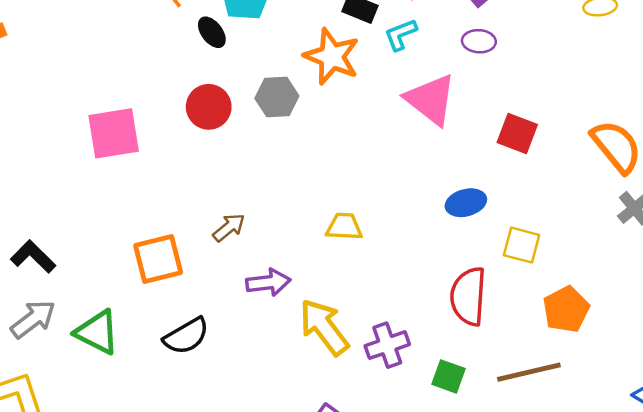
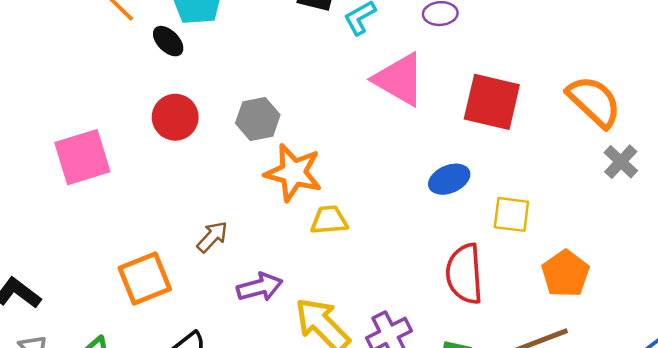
orange star: (332, 56) -> (293, 173), moved
gray hexagon: (277, 97) -> (258, 119), moved
red square: (517, 133) -> (492, 102), size x1.4

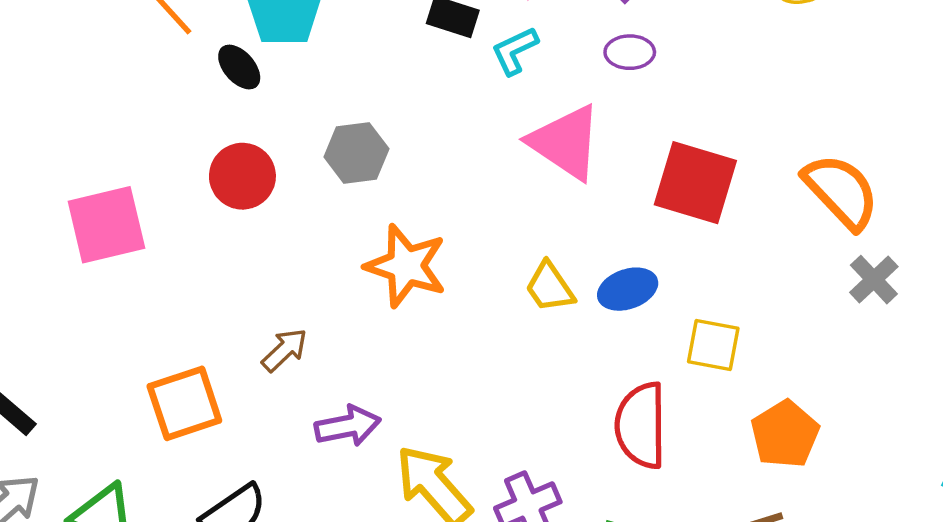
gray hexagon: (258, 119) -> (356, 153), moved
yellow trapezoid: (329, 220) -> (550, 287), moved, turned -123

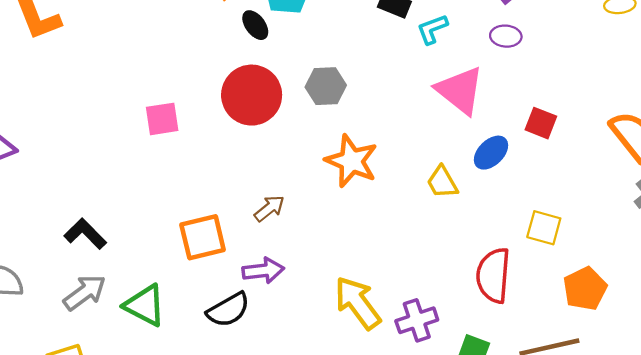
red circle: (242, 176) -> (252, 95), size x1.4
red square: (695, 183) -> (541, 123), size x0.6
pink square: (106, 225) -> (162, 119), size x0.7
blue ellipse: (628, 289) -> (491, 153), moved, turned -30
purple arrow: (348, 426) -> (263, 271), moved

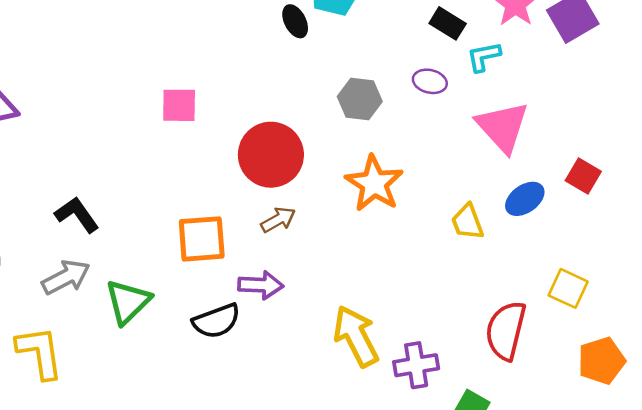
purple ellipse: (506, 36) -> (430, 81), moved
red circle: (252, 95) -> (271, 155), moved
green triangle: (145, 305) -> (128, 302), turned 39

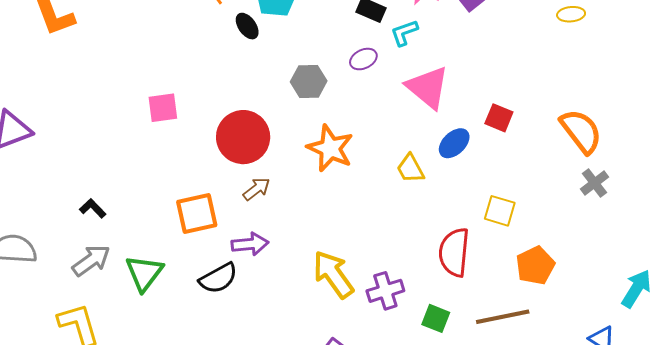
purple ellipse: (430, 81) -> (363, 59), turned -32
black L-shape: (77, 215) -> (93, 208), size x0.7

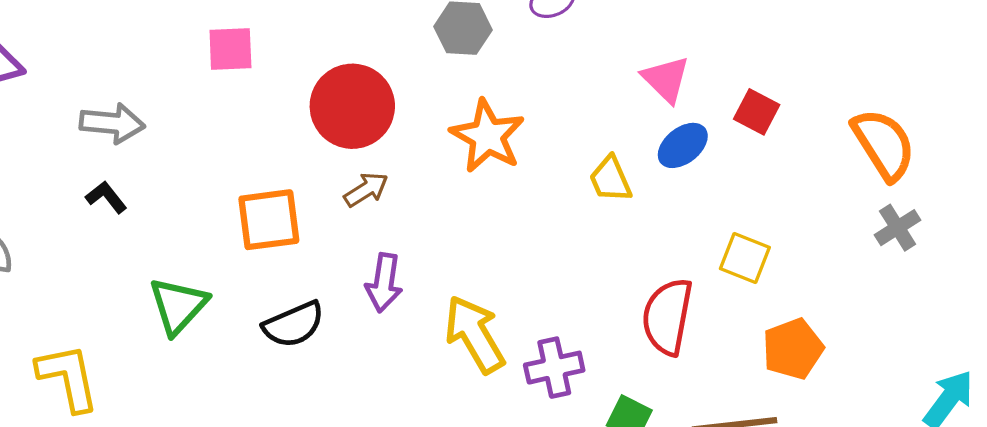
pink triangle: (428, 87) -> (666, 79), moved, size x0.7
purple arrow: (250, 244) -> (384, 283), moved, turned 99
gray arrow: (91, 260) -> (112, 123), moved, turned 36

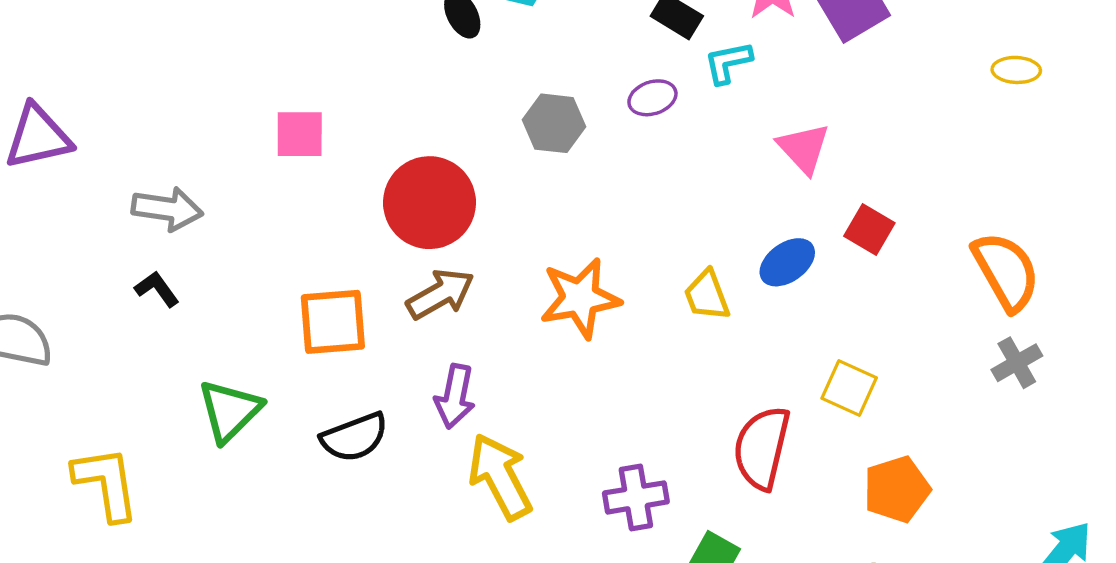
pink triangle: (666, 79) -> (804, 148), moved
orange star: (487, 136) -> (580, 298), moved, turned 30
brown arrow: (366, 190) -> (440, 294), size x1.4
yellow arrow: (475, 334) -> (500, 477), moved

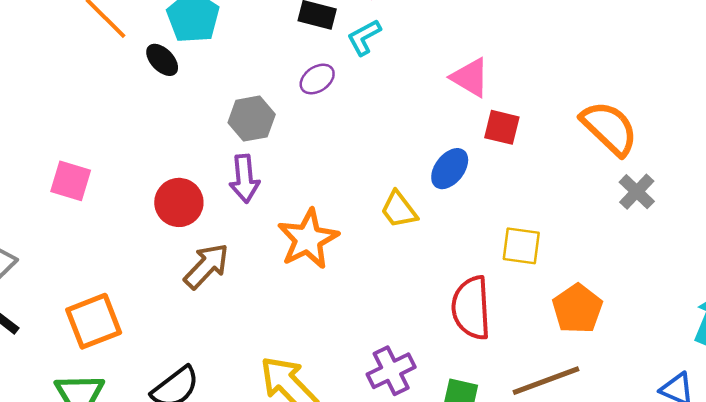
pink square: (300, 134) -> (71, 181), turned 33
pink triangle: (804, 148) -> (470, 78), moved
red circle: (429, 203) -> (179, 202), size x0.7
orange square: (333, 322) -> (94, 321), moved
purple arrow: (455, 396) -> (244, 179), moved

